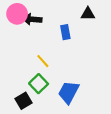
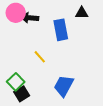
blue rectangle: (65, 32) -> (61, 30), size x1.5
green square: (39, 84) -> (16, 82), moved

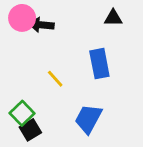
blue rectangle: (61, 30) -> (99, 64), moved

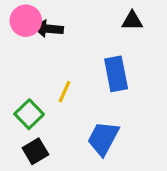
yellow line: (55, 79) -> (64, 92), turned 66
green square: (22, 113) -> (29, 114), moved

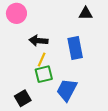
black arrow: (48, 29) -> (38, 41), moved
green square: (29, 114) -> (44, 74), moved, turned 30

